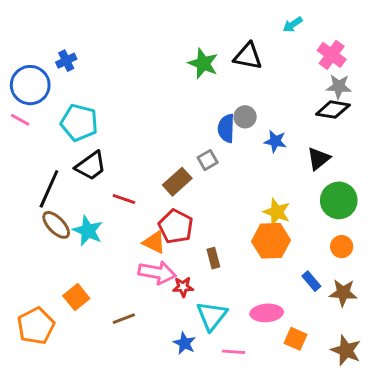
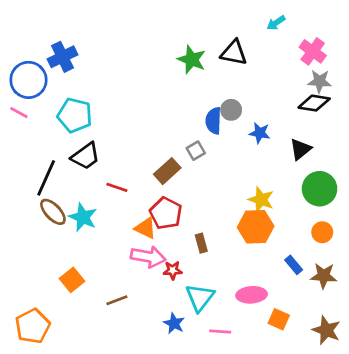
blue cross: (66, 61) -> (62, 57), size x1.5
orange pentagon: (36, 326) -> (33, 326), moved

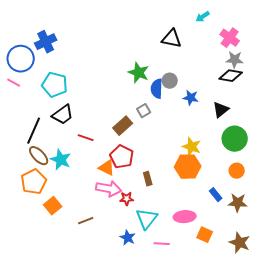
green star: (192, 60) -> (139, 73), moved
orange pentagon: (33, 326) -> (34, 182), moved

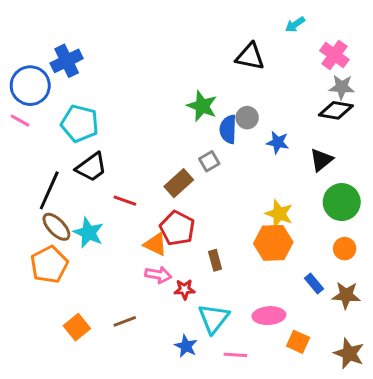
pink arrow: (109, 189) -> (158, 275), size x0.7
orange square: (53, 206) -> (77, 327), moved

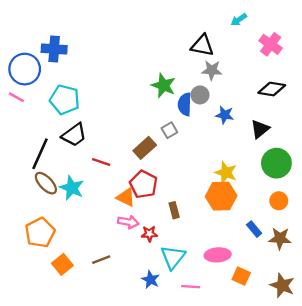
blue cross: (67, 61) -> (54, 49), turned 30
gray star: (342, 87) -> (212, 70), moved
orange pentagon: (49, 265) -> (40, 233), moved

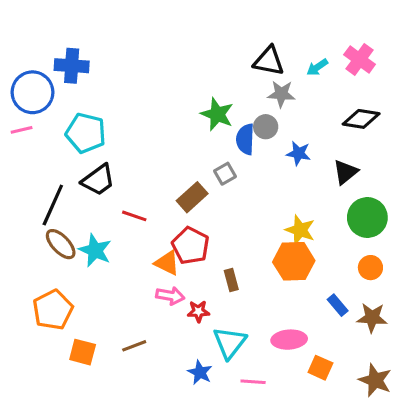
cyan arrow: (239, 20) -> (317, 67), moved
pink line: (16, 97) -> (22, 130), turned -42
orange square: (62, 264) -> (83, 352), turned -36

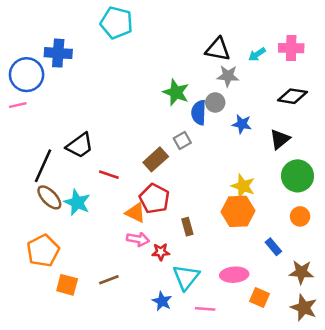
pink cross: (360, 59) -> (291, 48), turned -35
cyan pentagon: (86, 133) -> (116, 23), moved
brown star: (372, 318) -> (301, 272), moved

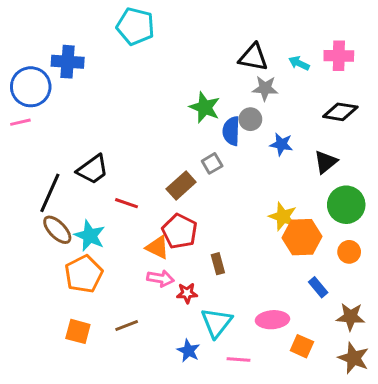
cyan arrow: (257, 54) -> (299, 63), turned 60
orange hexagon: (238, 211) -> (302, 237), moved
orange pentagon: (43, 251) -> (84, 274), moved

